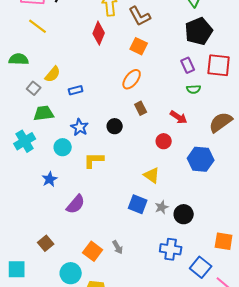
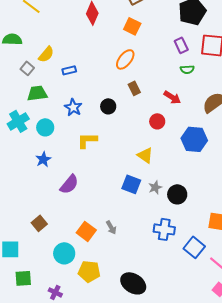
cyan circle: (63, 147) -> (45, 127), moved

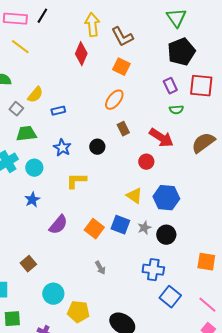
red arrow: (172, 97) -> (161, 138), size x1.4
blue hexagon: (194, 139) -> (166, 198), moved
orange square: (86, 231) -> (94, 229), moved
blue square: (194, 247) -> (170, 297), moved

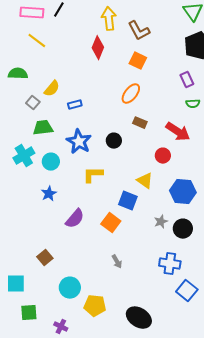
brown rectangle: (123, 129) -> (140, 123), turned -40
blue star: (62, 148) -> (79, 142), size x1.4
yellow triangle: (134, 196) -> (145, 181), moved
blue square: (120, 225) -> (128, 201), moved

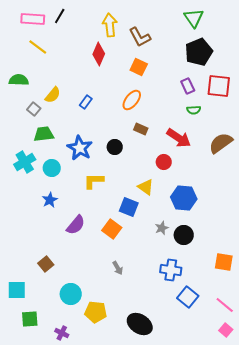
blue rectangle: (75, 105) -> (86, 102), moved, turned -40

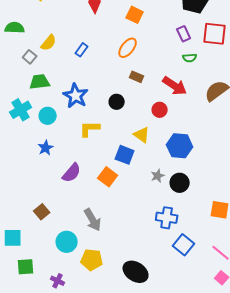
black circle: (115, 147) -> (117, 102), moved
gray arrow: (118, 268) -> (93, 220), moved, size x1.6

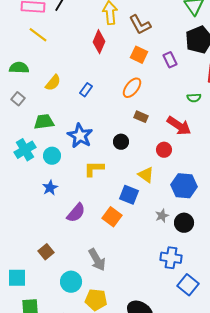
purple rectangle: (184, 34) -> (170, 60), moved
gray square: (30, 57) -> (18, 99), moved

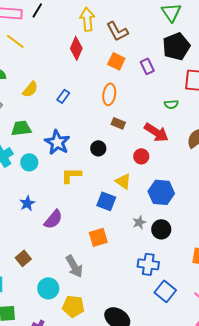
orange ellipse: (132, 88) -> (109, 94), turned -30
blue star: (50, 188) -> (27, 203), moved
orange square: (112, 217) -> (98, 237), moved, turned 36

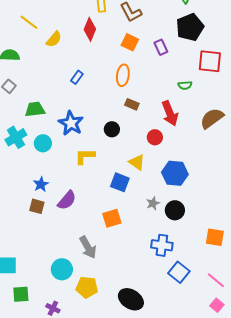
yellow semicircle: (30, 89) -> (54, 39), moved
red arrow: (156, 132) -> (170, 113), turned 35
brown square: (23, 258) -> (37, 206), moved, turned -35

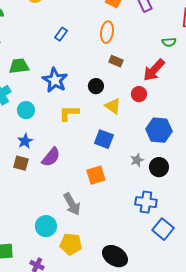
red arrow: (170, 113) -> (154, 70), turned 65
cyan circle: (43, 143) -> (26, 110), moved
yellow triangle: (137, 162) -> (113, 106), moved

